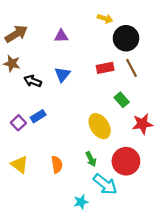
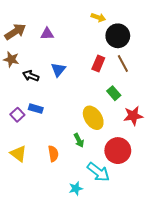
purple triangle: (61, 36) -> (47, 34), moved
red rectangle: (105, 68) -> (98, 63), turned -56
blue rectangle: (38, 116) -> (36, 109), turned 48
green arrow: (91, 159) -> (79, 140), moved

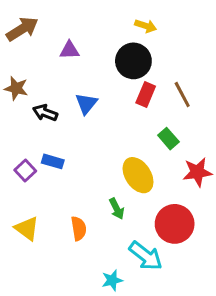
brown arrow: (15, 32) -> (22, 29), moved
black circle: (118, 36) -> (133, 61), moved

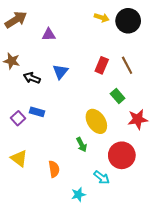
black circle: (133, 61) -> (128, 21), moved
orange semicircle: (79, 228) -> (54, 169), moved
cyan arrow: (146, 256) -> (102, 178), size x0.7

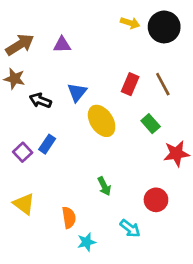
brown arrow: (16, 20) -> (20, 45), moved
blue rectangle: (37, 112) -> (47, 144), turned -72
yellow ellipse: (96, 121) -> (102, 121), moved
red circle: (122, 155) -> (156, 200), size x0.7
cyan star: (78, 194) -> (87, 242), moved

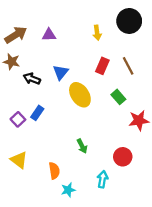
yellow arrow: (130, 23) -> (97, 33), moved, turned 64
cyan arrow: (130, 228) -> (102, 179), turned -119

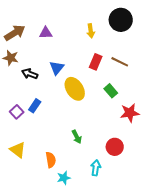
brown line: (128, 66) -> (120, 62), turned -36

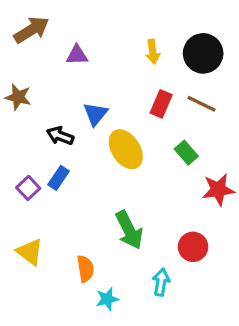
black circle: (121, 20) -> (203, 53), moved
brown arrow: (15, 33) -> (32, 30), moved
black arrow: (30, 74) -> (60, 136), moved
green arrow: (77, 137) -> (129, 230), size x1.6

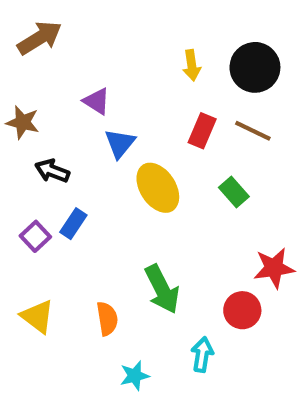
purple triangle: (77, 55) -> (97, 101), moved, turned 35
black arrow: (60, 136) -> (52, 171), moved
red star: (218, 190) -> (274, 268), moved
orange semicircle: (85, 269) -> (107, 319), moved

